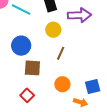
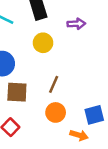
purple arrow: (79, 15) -> (76, 24), size x0.6
brown line: (61, 53) -> (54, 84), moved

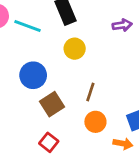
purple arrow: (76, 24) -> (122, 25), moved
brown square: (17, 92) -> (52, 104), turned -30

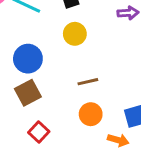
brown line: (90, 92) -> (88, 82), turned 54
brown square: (52, 104) -> (28, 93), moved

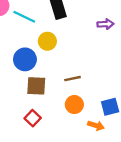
yellow circle: (75, 34) -> (47, 41), moved
brown square: (28, 93) -> (36, 86), moved, turned 30

